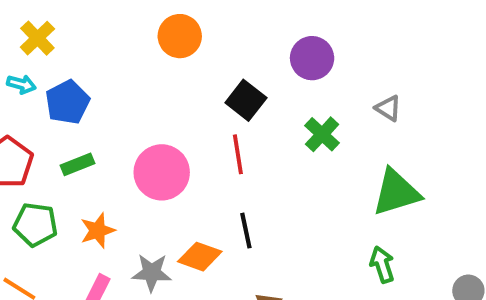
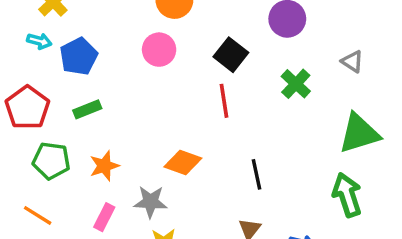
pink circle: (162, 172) -> (159, 50), moved, size x0.7
black line: (246, 231) -> (256, 174), moved
orange diamond: (200, 257) -> (183, 162), moved
green arrow: (382, 265) -> (347, 195), size x1.4

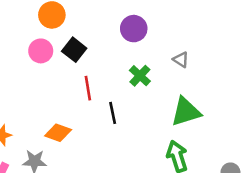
black square: (231, 55) -> (74, 50), moved
black line: (256, 174) -> (113, 113), moved

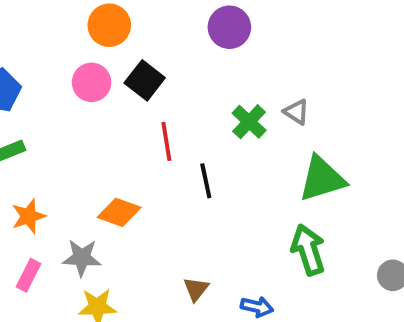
purple circle: (134, 29) -> (229, 27), moved
gray triangle: (181, 60) -> (296, 112), moved

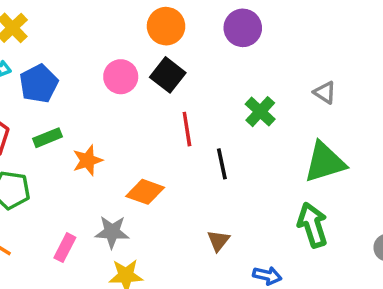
orange circle: (109, 25) -> (166, 26), moved
gray triangle: (296, 112) -> (325, 92), moved
orange star: (29, 216) -> (88, 160), moved
brown triangle: (196, 289) -> (218, 241), moved

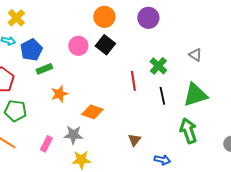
red line: (187, 129) -> (133, 81), moved
green rectangle: (47, 138) -> (44, 69), moved
black line: (222, 164) -> (162, 96), moved

